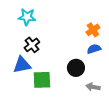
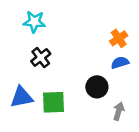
blue triangle: (22, 65) -> (22, 97), moved
gray arrow: (93, 87) -> (119, 111), turned 96

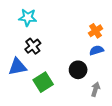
blue triangle: (22, 97) -> (17, 67), moved
green square: (53, 102) -> (43, 82), turned -30

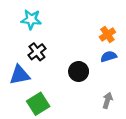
black circle: (78, 70) -> (79, 71), moved
green square: (43, 82) -> (38, 104), moved

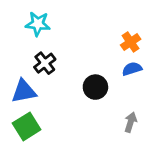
green square: (38, 104) -> (27, 126), moved

